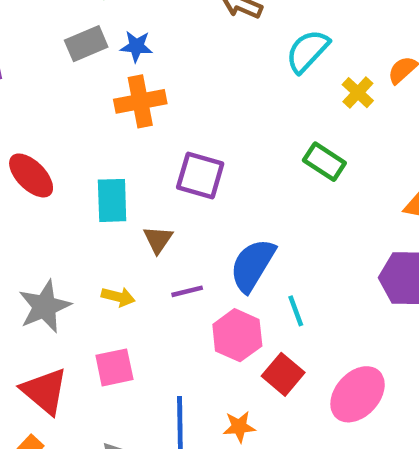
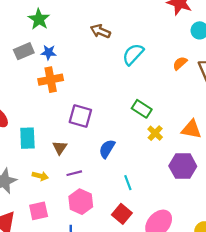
yellow cross: (358, 93) -> (155, 133), moved
cyan rectangle: (112, 200) -> (27, 138), moved
blue semicircle: (253, 265) -> (107, 149), moved, size x0.7
pink hexagon: (237, 335) -> (81, 202), moved

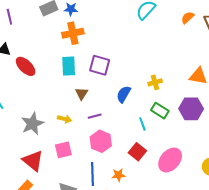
green rectangle: (142, 109) -> (160, 111), moved
yellow cross: (155, 133) -> (155, 82), moved, turned 32
cyan rectangle: (27, 138) -> (69, 66), moved

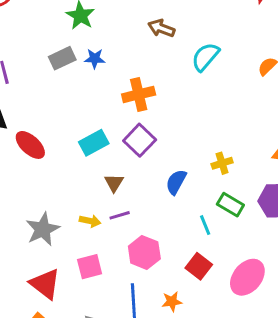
orange cross: (73, 33) -> (139, 94), moved
purple square: (100, 65) -> (140, 140), turned 30
cyan rectangle: (69, 66) -> (94, 143), turned 66
purple line: (95, 116) -> (120, 215), moved

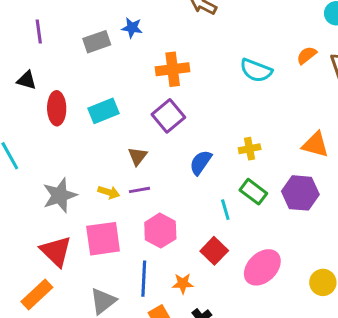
cyan semicircle: (205, 57) -> (256, 70), moved, turned -116
gray rectangle: (62, 58) -> (97, 42), moved
cyan rectangle: (94, 143) -> (104, 111), moved
red ellipse: (30, 145) -> (57, 108), turned 40
pink square: (90, 267) -> (103, 239), size x1.4

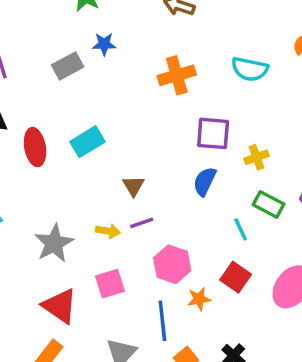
orange cross: (173, 69) -> (177, 75), moved
purple square: (168, 116) -> (213, 133), moved, turned -36
pink square: (103, 239) -> (110, 284), size x0.7
orange star: (183, 283) -> (199, 299), moved

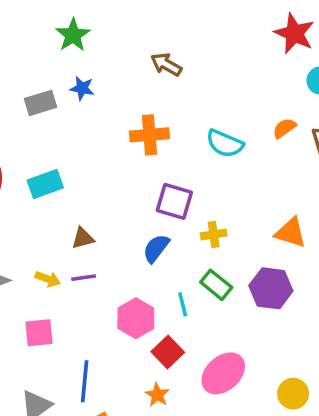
brown triangle: (133, 186) -> (83, 238), turned 35
pink hexagon: (172, 264) -> (136, 318), moved
orange star: (199, 299) -> (157, 395), moved, turned 30

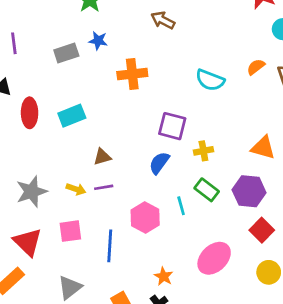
orange cross: (149, 135) -> (132, 74), moved
red square: (168, 352) -> (262, 230), moved
blue line: (85, 381) -> (110, 246), moved

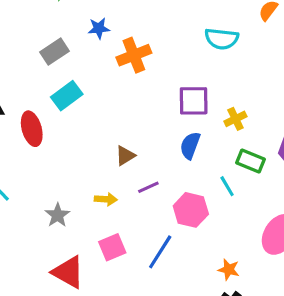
blue star: (98, 41) -> (99, 28), moved
cyan rectangle: (72, 116) -> (67, 96), moved
purple line: (104, 187) -> (148, 187), moved
gray star: (32, 192) -> (57, 215), size x0.7
blue line: (110, 246) -> (160, 252), turned 44

